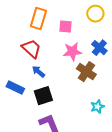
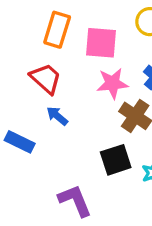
pink square: (65, 27) -> (101, 43), size x1.5
black square: (43, 96) -> (116, 160), moved

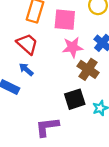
blue arrow: (57, 116) -> (26, 69), moved
purple L-shape: (75, 201) -> (47, 127), turned -75

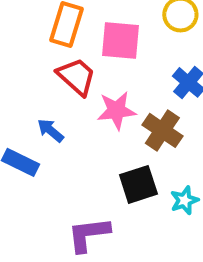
red trapezoid: (27, 44) -> (76, 76), moved
pink star: (73, 47) -> (116, 110), moved

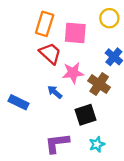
blue arrow: (50, 130) -> (55, 92), moved
cyan star: (184, 200) -> (97, 144), moved

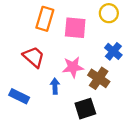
red trapezoid: (50, 53) -> (34, 57), moved
blue arrow: (55, 92) -> (55, 86), turned 48

